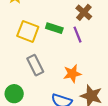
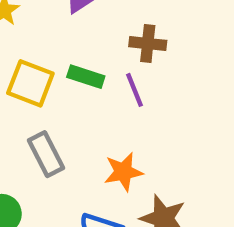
brown cross: (84, 12) -> (148, 44), turned -35

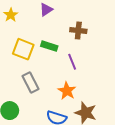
purple line: (134, 90) -> (72, 62), moved
orange star: (123, 172) -> (67, 91), turned -30

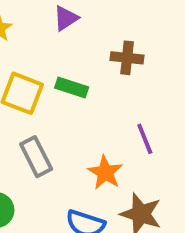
purple line: (72, 62) -> (145, 139), moved

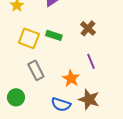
brown cross: (127, 58) -> (88, 28), moved, turned 35

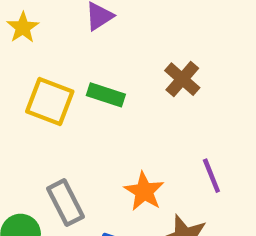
purple line: (91, 61) -> (211, 176), moved
gray rectangle: (36, 70) -> (65, 203), moved

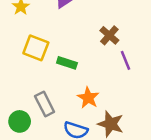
green rectangle: (106, 95) -> (67, 63), moved
purple line: (211, 176) -> (126, 60), moved

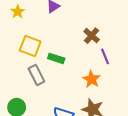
orange star: (88, 98) -> (92, 79), moved
gray rectangle: (45, 104) -> (36, 75), moved

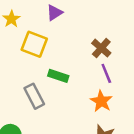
yellow square: (30, 46) -> (34, 44), moved
purple line: (105, 56) -> (106, 73), moved

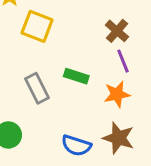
green rectangle: (58, 76) -> (76, 76), moved
orange star: (101, 101) -> (117, 94), turned 30

